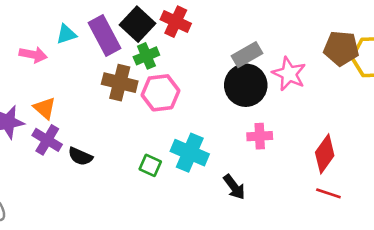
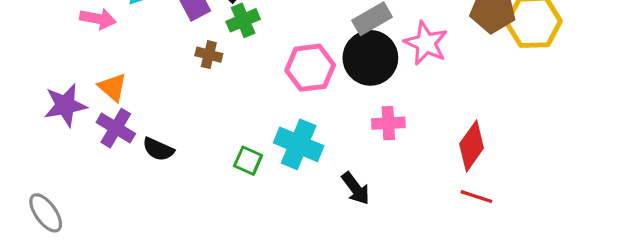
brown cross: (120, 83) -> (209, 55), size x0.6
pink hexagon: (160, 93) -> (310, 68), moved

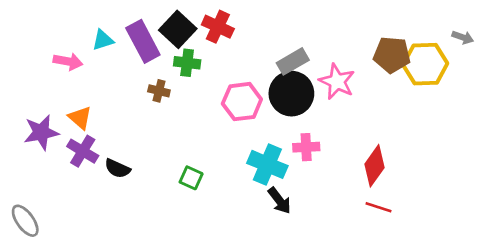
green cross: (243, 20) -> (187, 63), turned 30
cyan cross: (299, 144) -> (267, 164), moved

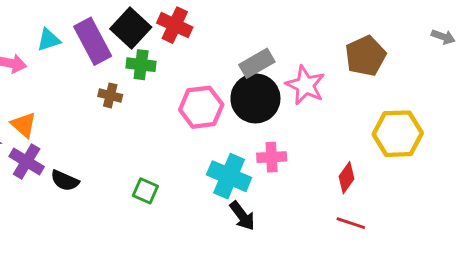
brown pentagon: (392, 55) -> (365, 56), turned -30
yellow hexagon: (425, 64) -> (398, 134), moved
red diamond: (374, 166) -> (346, 178), size x0.7

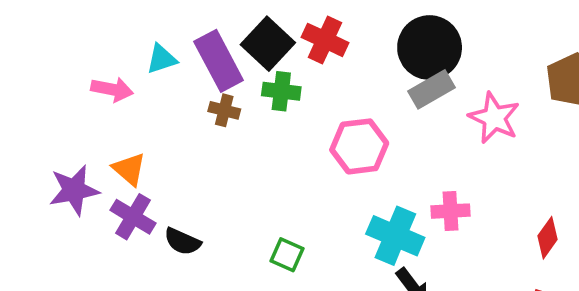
brown cross: (110, 95) -> (224, 110), moved
black circle: (255, 98) -> (430, 48), moved

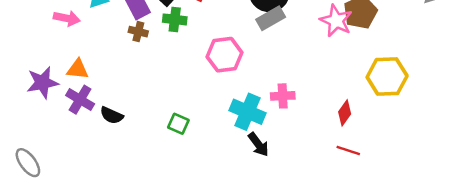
pink star: (494, 118) -> (336, 21), moved
orange triangle: (129, 169) -> (78, 69), turned -35

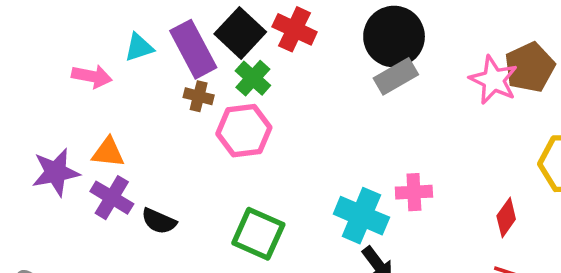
green cross: (175, 19) -> (253, 78), turned 35
pink hexagon: (224, 55) -> (244, 131), moved
green square: (178, 124) -> (258, 234), size x1.6

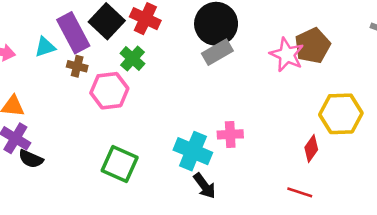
cyan triangle: (139, 47) -> (45, 47), moved
green cross: (253, 78) -> (132, 59), moved
red diamond: (506, 217) -> (311, 149), moved
black semicircle: (159, 221) -> (31, 159), moved

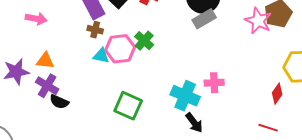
cyan triangle: (45, 47) -> (101, 56), moved, turned 30
green cross: (132, 59) -> (144, 41), moved

